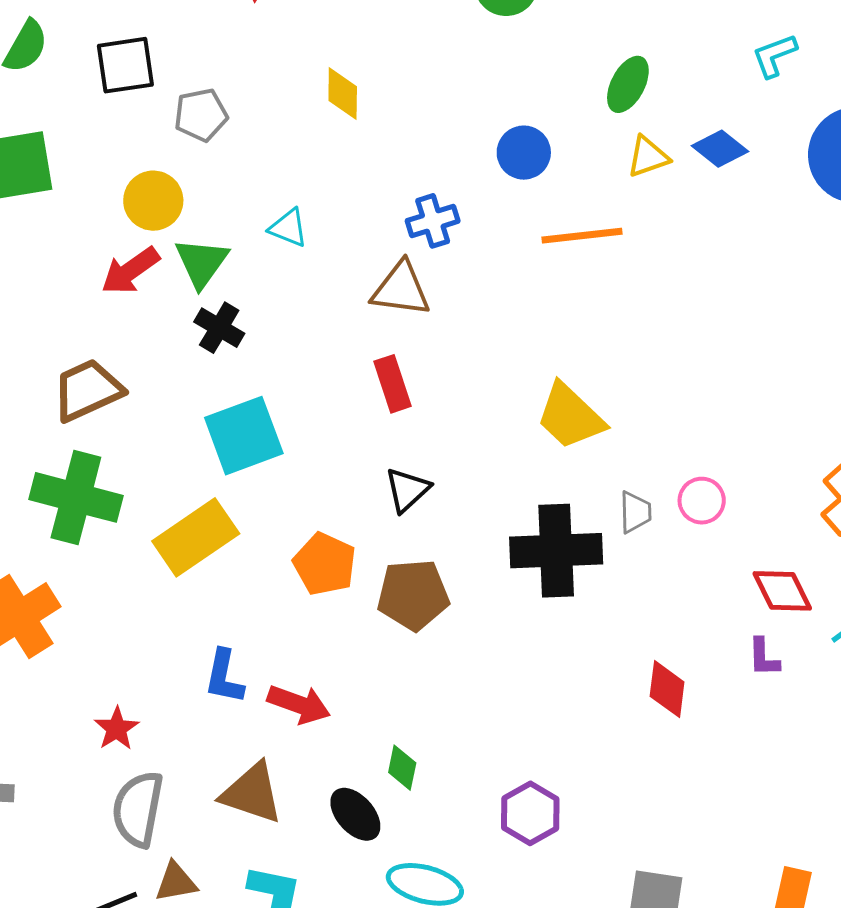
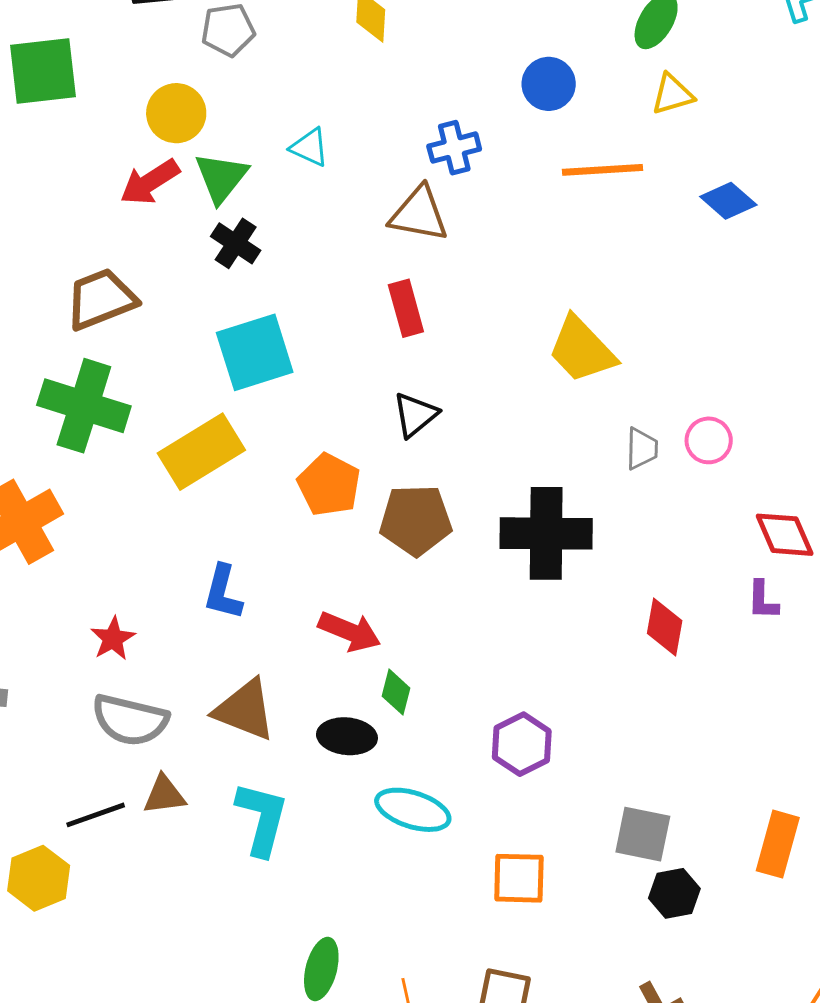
blue diamond: (720, 149) -> (728, 201), moved
black cross: (556, 551) -> (546, 533), moved
red arrow: (299, 704) -> (350, 631), moved
gray semicircle: (138, 809) -> (130, 720), turned -90
black ellipse: (355, 814) -> (347, 736), turned -46

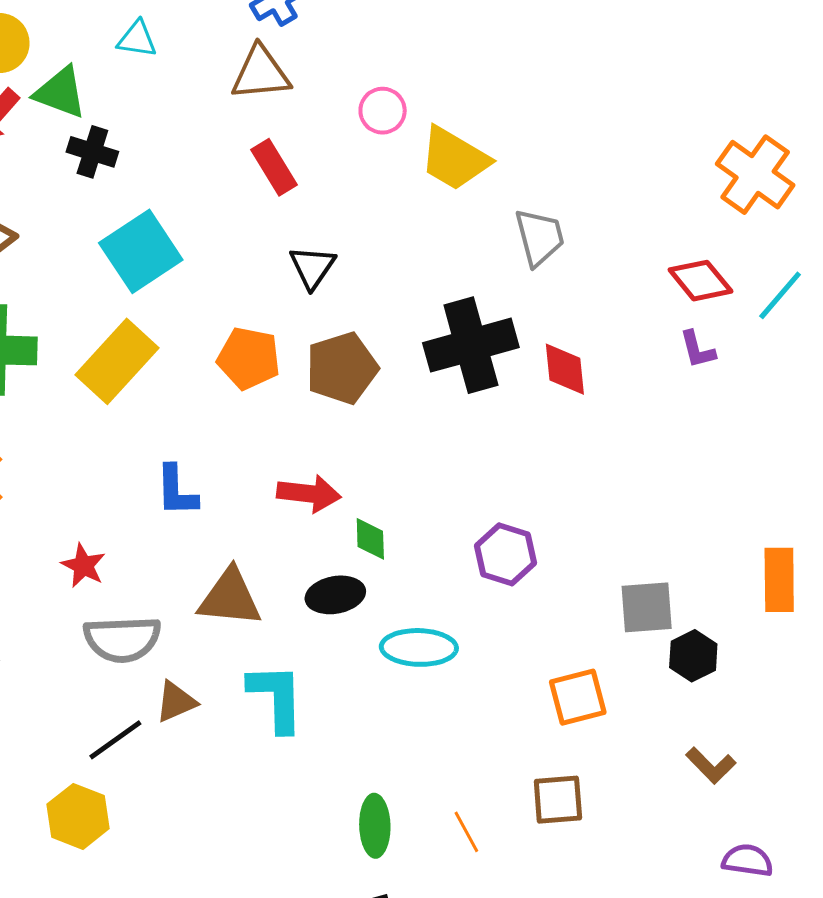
green triangle: (221, 178) -> (60, 93), turned -32
pink circle: (709, 440) -> (383, 111), moved
gray trapezoid: (642, 449) -> (539, 237), size x1.4
red diamond: (665, 627) -> (565, 369), moved
orange square: (519, 878) -> (578, 697), moved

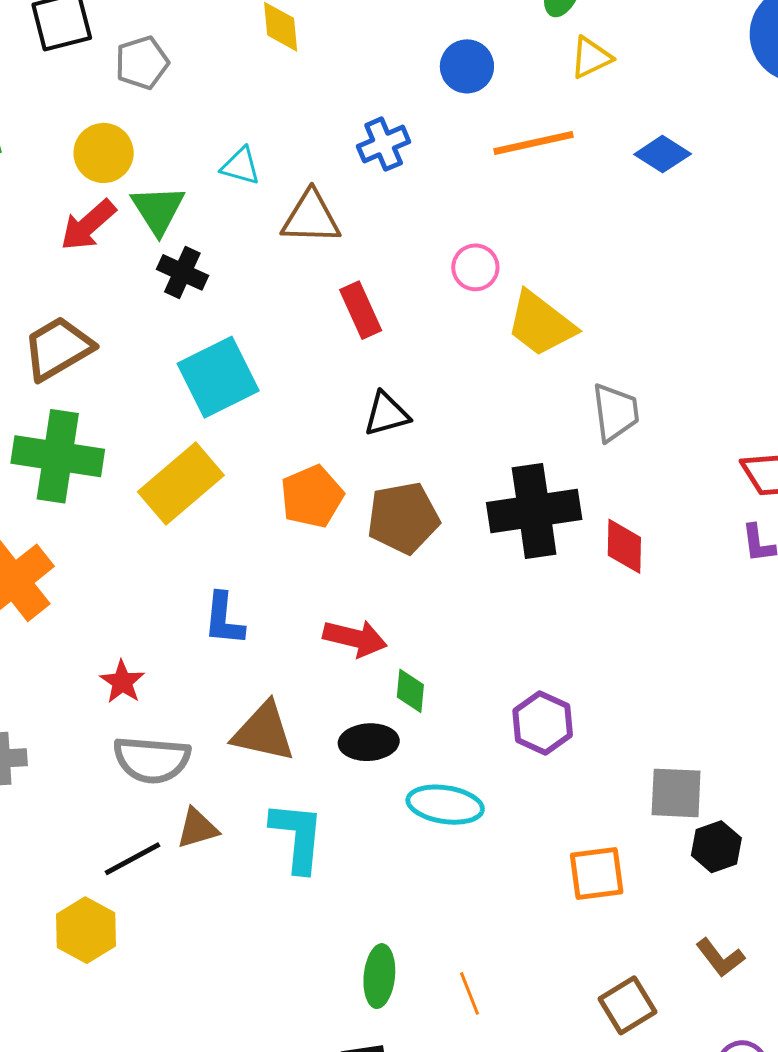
brown triangle: (261, 73) -> (311, 218), moved
green triangle: (60, 93) -> (158, 210), turned 30
black triangle: (312, 267) -> (386, 414), turned 33
orange pentagon: (249, 358) -> (312, 497), turned 30
brown square: (558, 800) -> (628, 1005), moved, turned -34

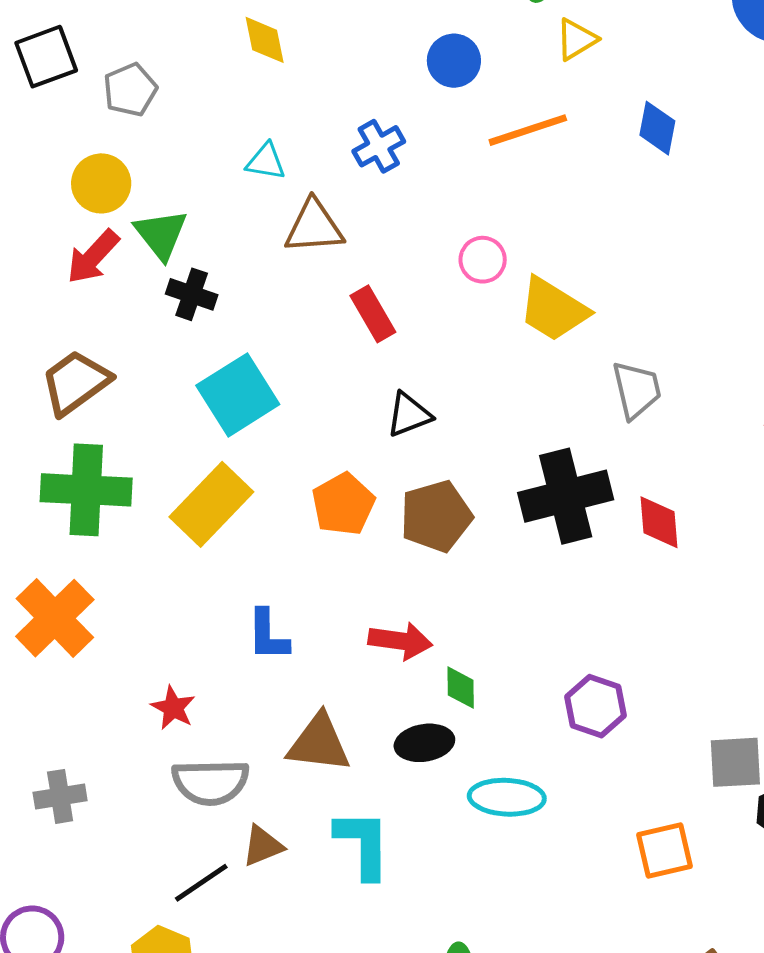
blue diamond: (663, 154) -> (657, 128), turned 74
cyan triangle: (241, 166) -> (266, 162), moved

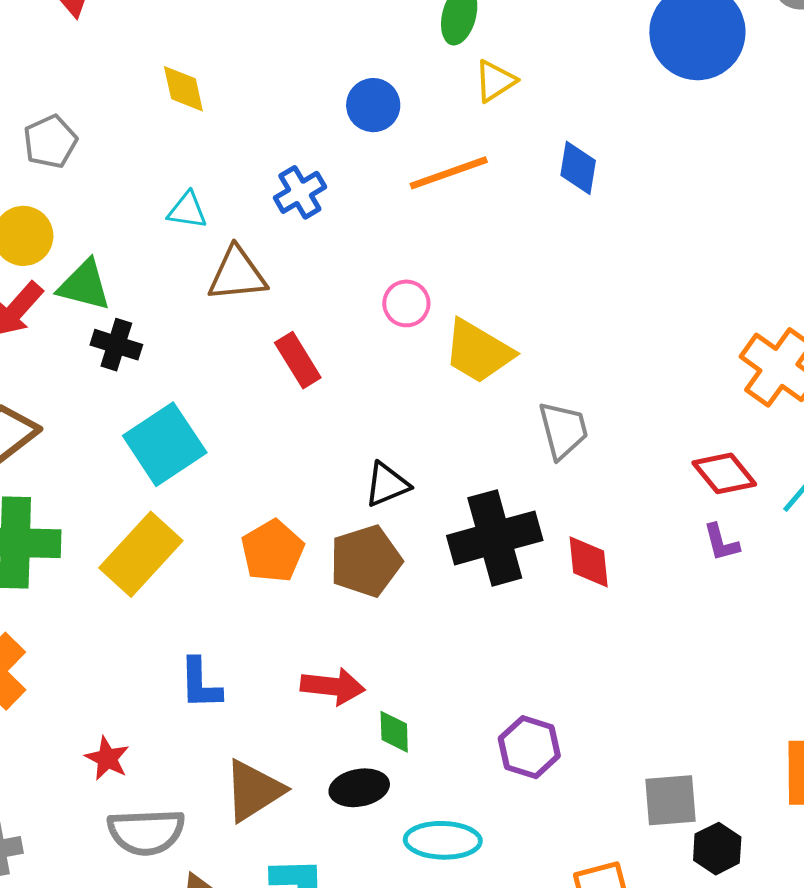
green triangle: (161, 234) -> (84, 285), turned -36
black triangle: (409, 415) -> (387, 485), moved
brown triangle: (319, 743) -> (254, 791), turned -38

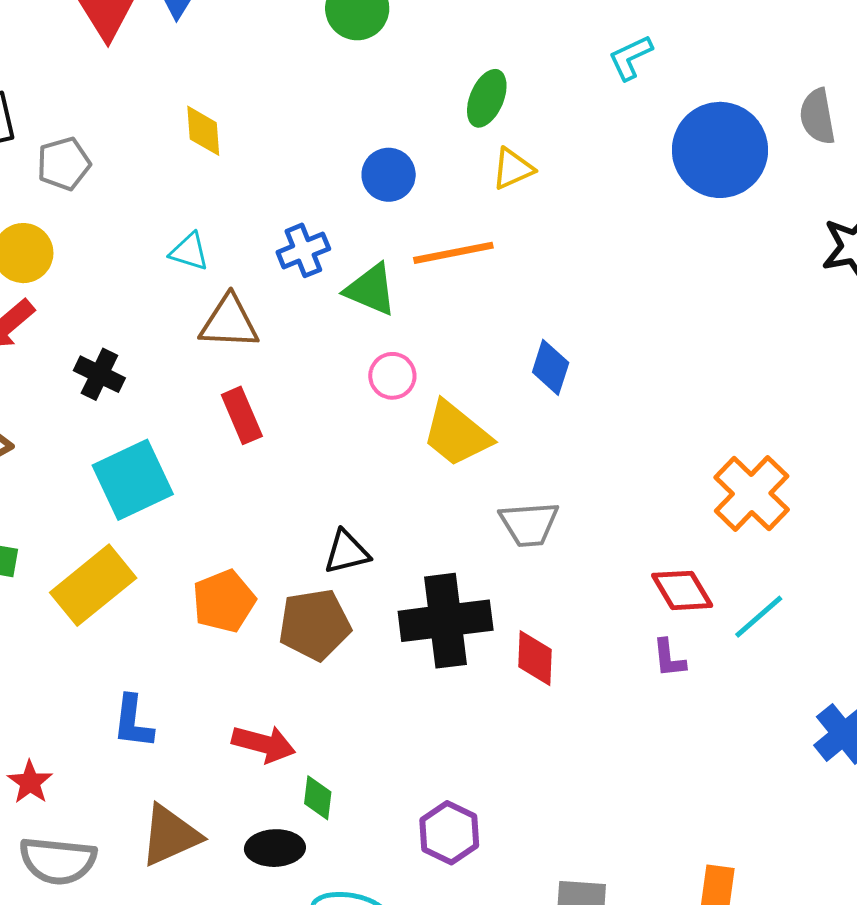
blue diamond: (578, 168) -> (551, 367), moved
green triangle: (84, 285) -> (371, 289), moved
red rectangle: (298, 360) -> (242, 415), moved
gray trapezoid: (563, 430) -> (529, 524), turned 92

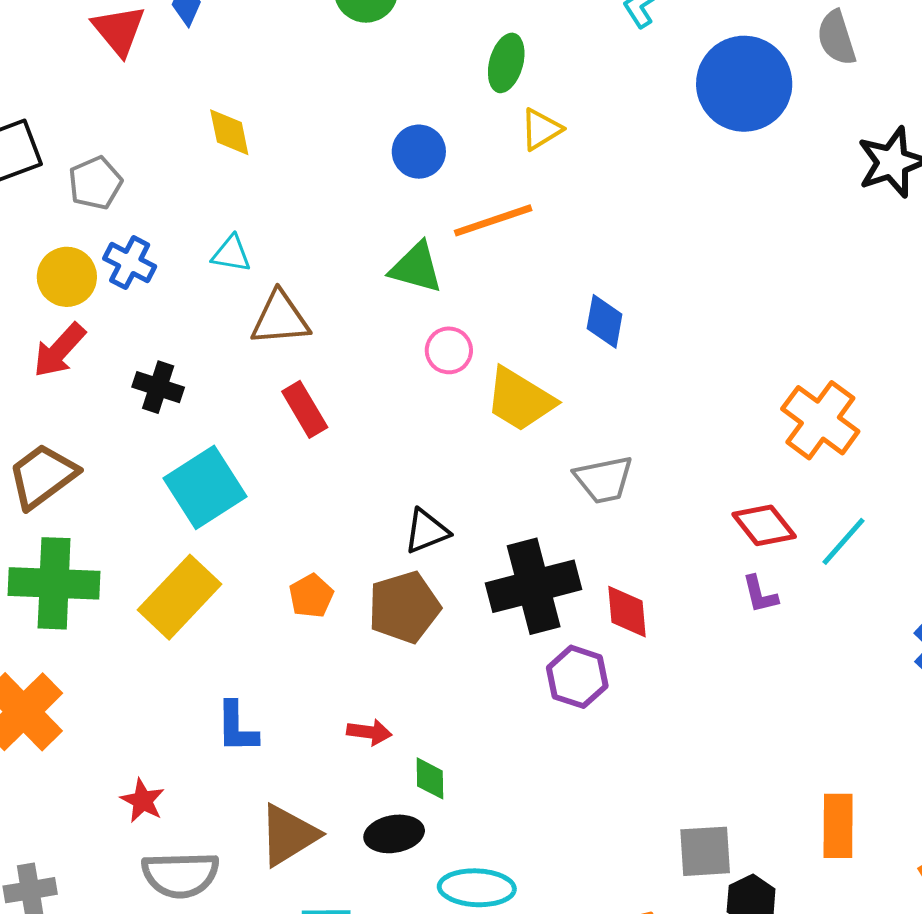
blue cross: (303, 250) -> (130, 263), moved, turned -33
orange pentagon: (224, 601) -> (311, 596), size x0.7
red arrow: (264, 744) -> (369, 732), size x0.7
purple hexagon: (449, 833) -> (577, 677), moved

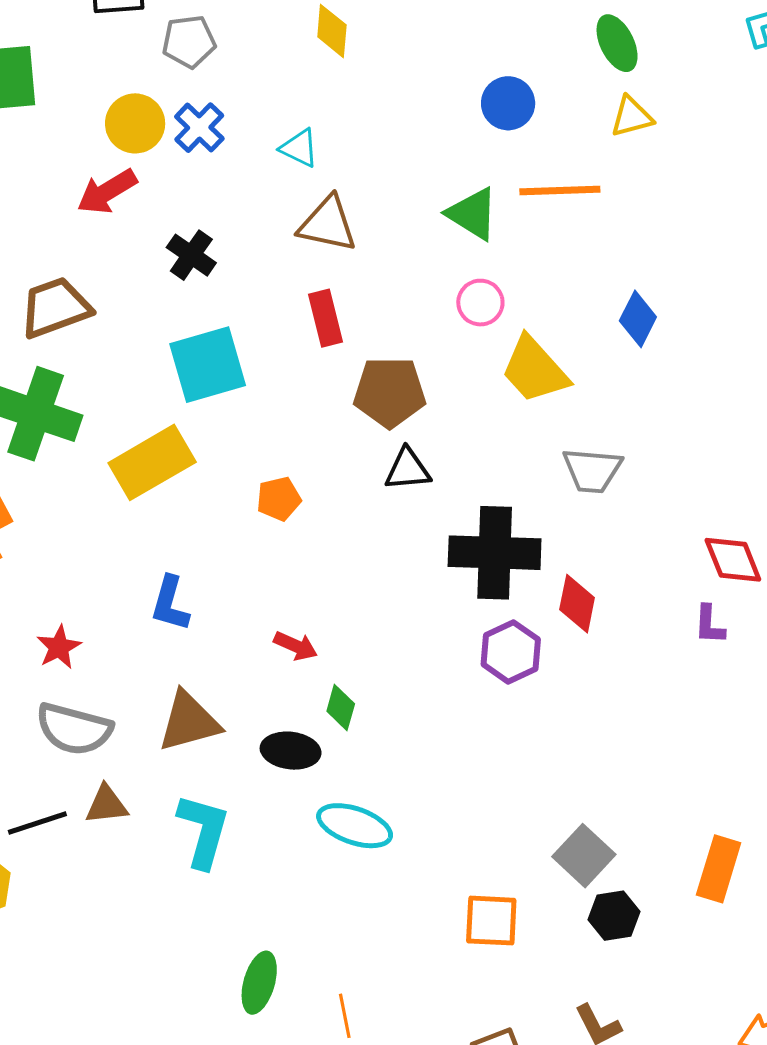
green ellipse: (506, 63) -> (617, 43), turned -58
brown pentagon: (404, 607) -> (390, 392), moved
gray square: (705, 851) -> (584, 856), turned 30

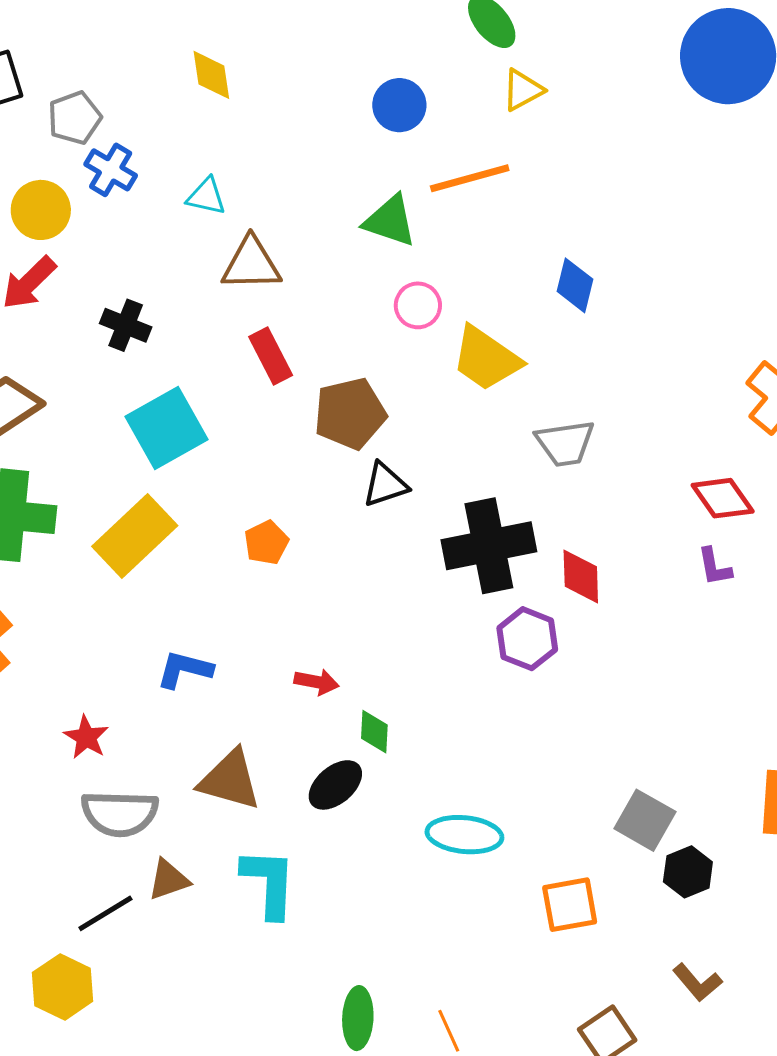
blue cross: (199, 128) -> (111, 170), moved
blue L-shape: (170, 604) -> (184, 669), turned 102
brown triangle: (189, 722) -> (230, 780), turned 44
black ellipse: (291, 751) -> (335, 785), turned -34
cyan ellipse: (355, 826) -> (464, 835), moved

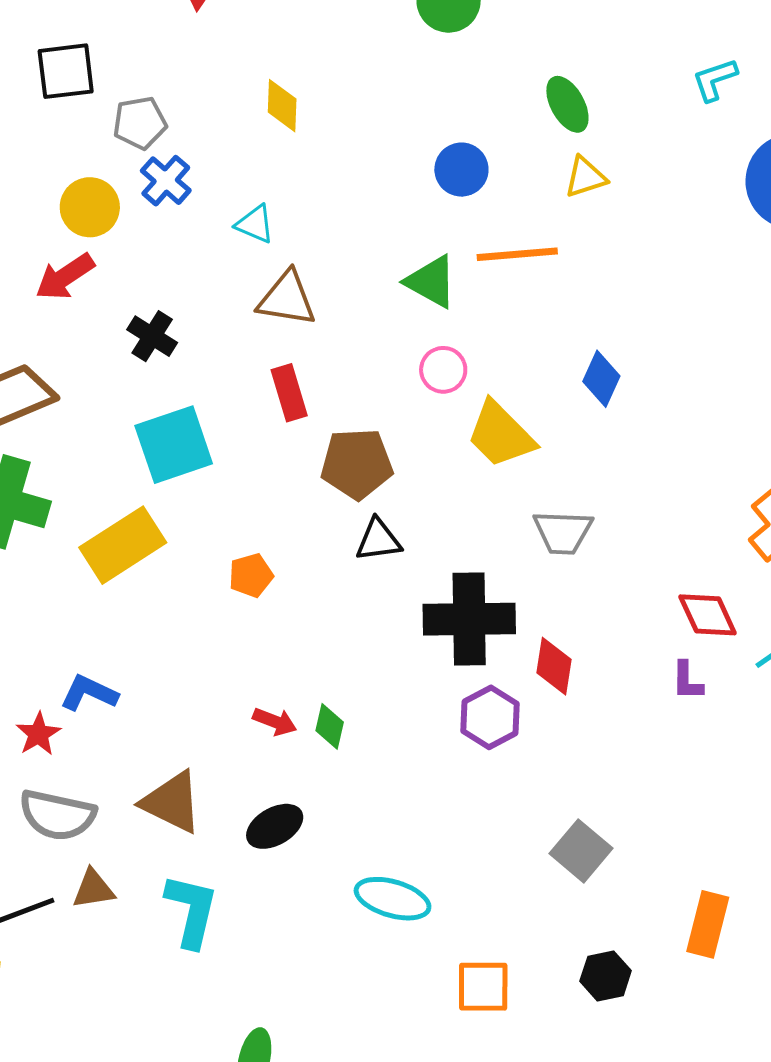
blue L-shape: (184, 669) -> (89, 693), moved
green diamond: (374, 732) -> (330, 726), moved
gray square: (645, 820) -> (581, 851), moved

